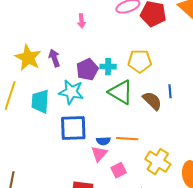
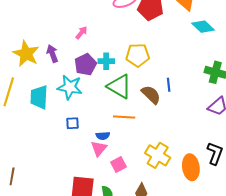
pink arrow: (81, 21) -> (81, 33), moved, turned -136
blue square: (73, 128) -> (73, 123), size x0.5
orange line: (127, 139) -> (124, 117), moved

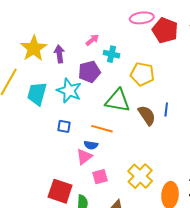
cyan cross: (106, 61) -> (111, 54), moved
green triangle: (119, 86) -> (118, 101), turned -32
orange line: (124, 117) -> (102, 129), moved

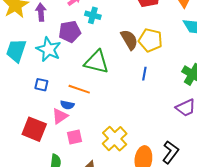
yellow pentagon: (142, 74) -> (150, 40), moved
brown semicircle: (147, 115) -> (129, 40), moved
red square: (60, 191) -> (34, 129), moved

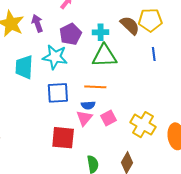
cyan cross: (93, 15) -> (101, 32), moved
blue square: (41, 85) -> (58, 93), size x1.6
pink square: (75, 137) -> (109, 118), moved

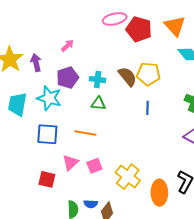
green triangle: (104, 56) -> (98, 104), size x0.6
blue semicircle: (88, 105) -> (91, 204), moved
red square: (63, 138) -> (47, 179), size x0.7

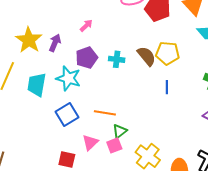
purple arrow: (36, 63) -> (55, 43), turned 36
green triangle: (98, 104) -> (120, 131), moved, turned -42
blue square: (47, 134) -> (67, 114), turned -35

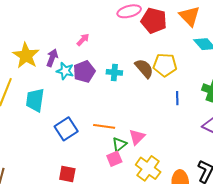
cyan star: (68, 78) -> (65, 71), moved, size x0.7
blue line: (167, 87) -> (177, 98), moved
pink triangle: (90, 143) -> (137, 137), moved

